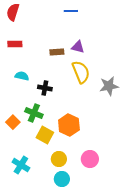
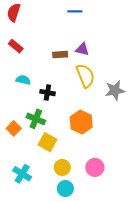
red rectangle: (15, 44) -> (16, 46), turned 40
orange hexagon: (69, 125) -> (81, 122), moved

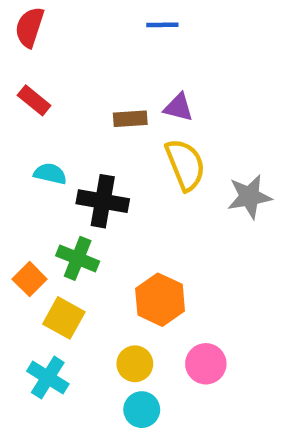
black cross: (47, 93) -> (103, 201), size x1.5
orange hexagon: (81, 122) -> (160, 300), moved
yellow square: (47, 142) -> (64, 318), moved

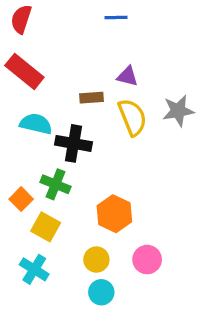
red rectangle: (34, 100) -> (24, 71), size x1.6
brown rectangle: (130, 119) -> (91, 98), moved
cyan semicircle: (50, 174) -> (36, 124), size x1.4
gray star: (249, 197) -> (178, 111), moved

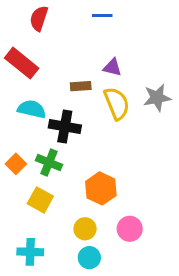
red semicircle: (21, 19) -> (39, 18), moved
orange square: (21, 199) -> (16, 164), moved
cyan cross: (34, 269) -> (30, 252), moved, turned -30

